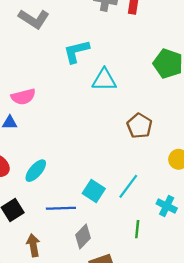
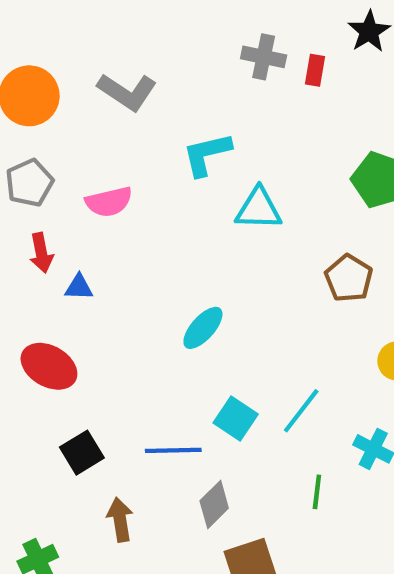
pink semicircle: (23, 97) -> (109, 202), moved
brown pentagon: (139, 126) -> (349, 278), moved
cyan ellipse: (36, 171) -> (203, 328), moved

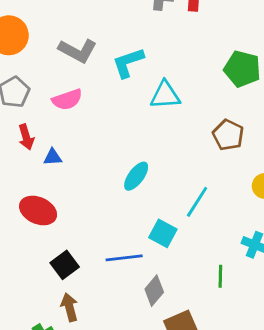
gray L-shape: (127, 92) -> (78, 51), moved
cyan line: (301, 411) -> (197, 202), moved
brown arrow: (120, 520) -> (69, 307), moved

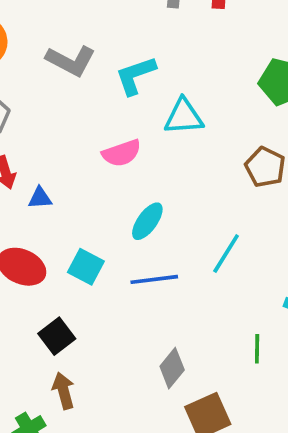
pink semicircle: (67, 100) -> (122, 153), moved
cyan square: (163, 233) -> (86, 267), moved
blue line: (124, 258) -> (154, 279), moved

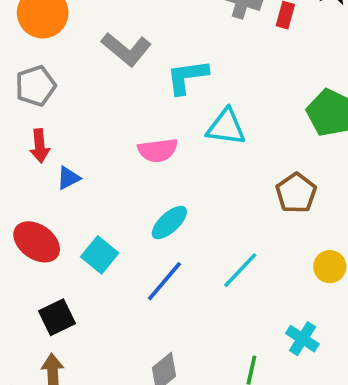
blue triangle: (40, 198) -> (68, 178), turned -35
blue line: (154, 279) -> (164, 281), turned -54

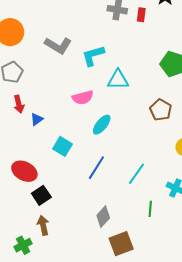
cyan ellipse: (169, 223) -> (102, 125), moved
red ellipse: (37, 242) -> (24, 171), moved
cyan square: (100, 255) -> (63, 146), moved
cyan line: (240, 270) -> (136, 174), moved

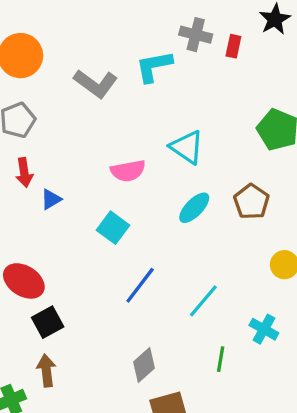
cyan L-shape: (93, 56) -> (154, 66), moved
cyan triangle: (118, 80) -> (187, 147), turned 30
cyan ellipse: (102, 125) -> (194, 208), moved
cyan square: (63, 146) -> (113, 228), moved

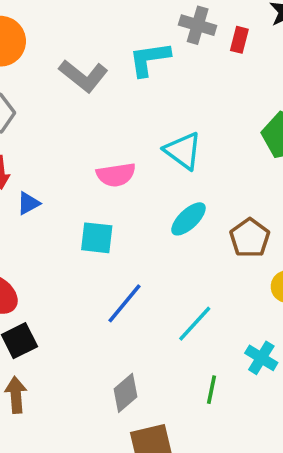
brown pentagon: (251, 202) -> (250, 238), moved
cyan square: (113, 228) -> (97, 238), turned -32

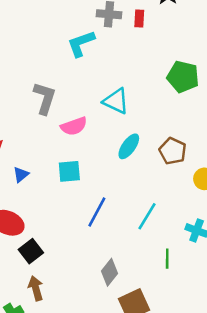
gray L-shape: (83, 76) -> (45, 98), moved, turned -100
blue triangle: (28, 203) -> (21, 175), moved

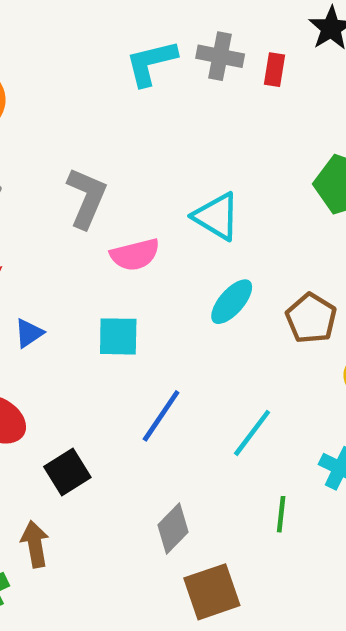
cyan L-shape: (81, 44) -> (151, 63), moved
black square: (31, 251) -> (67, 472), moved

